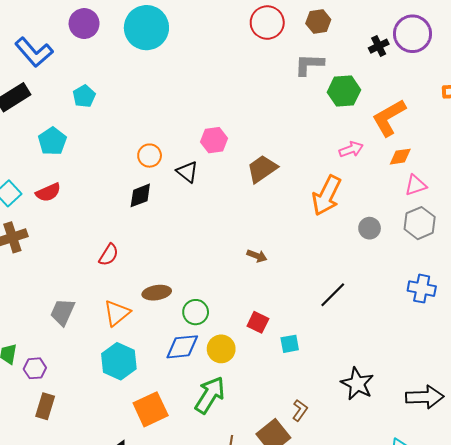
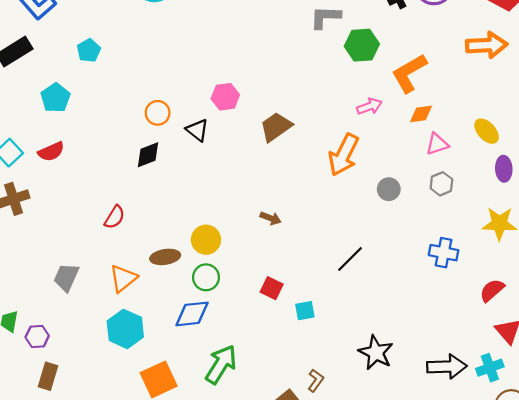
gray hexagon: (420, 223) -> (441, 184), size x0.7
yellow circle: (221, 349) -> (206, 240), moved

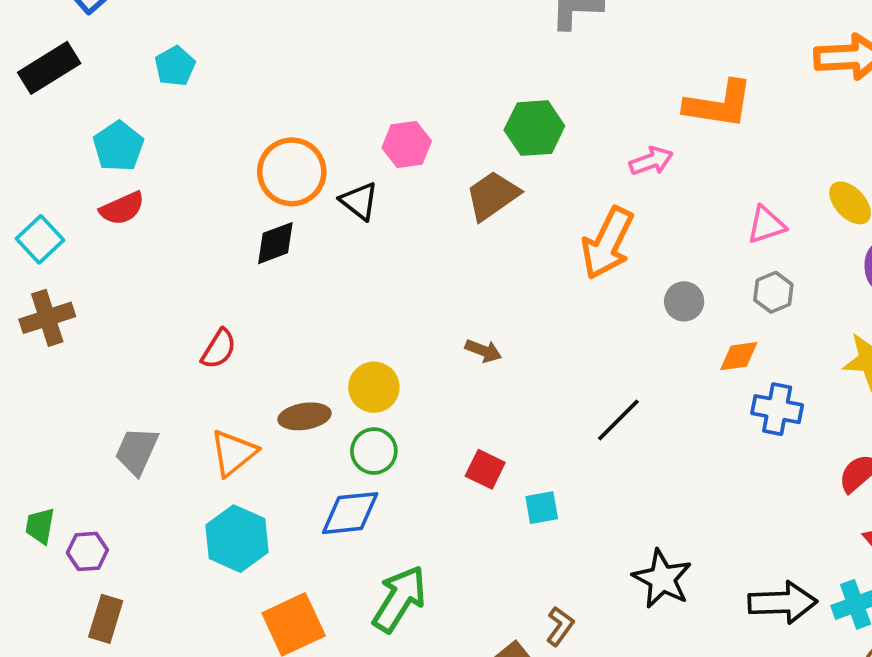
green hexagon: (362, 45) -> (534, 128), moved
orange L-shape: (409, 73) -> (719, 104), turned -141
orange circle: (158, 113) -> (292, 172), size x1.6
orange diamond: (421, 114) -> (739, 356), moved
red semicircle: (51, 152) -> (122, 208), moved

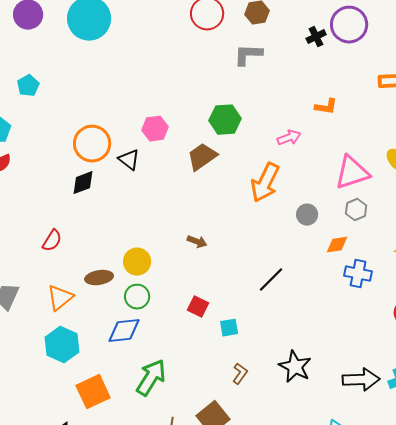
orange L-shape: (719, 104) -> (326, 107), size x0.6
pink triangle: (766, 225) -> (352, 173), size x1.6
brown L-shape: (560, 626) -> (240, 374), moved

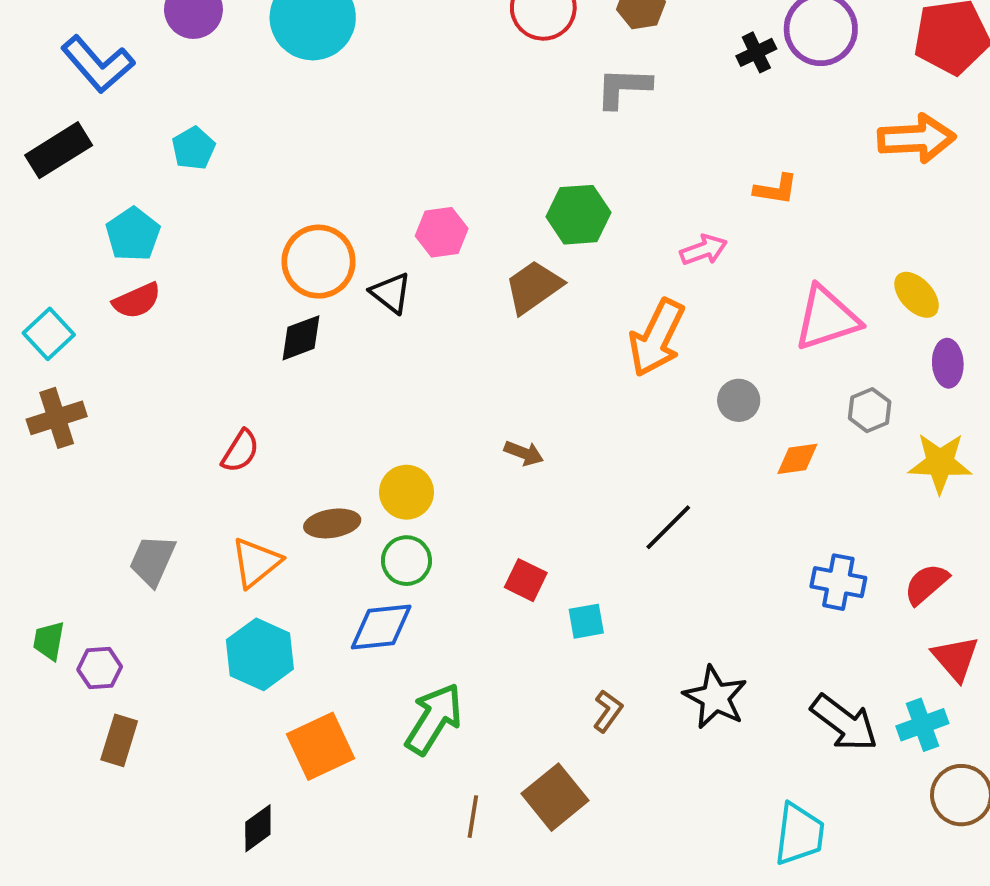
gray hexagon: (356, 210) -> (870, 410), moved
blue cross: (358, 274) -> (838, 582), moved
black arrow: (361, 380) -> (844, 723), turned 39

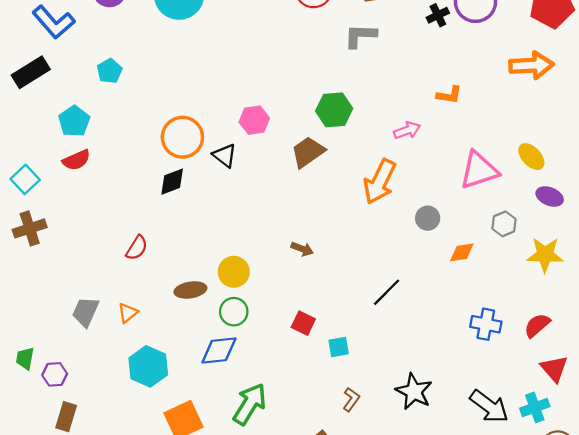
purple ellipse: (948, 363) -> (550, 196), turned -65
orange triangle: (256, 563) -> (128, 313), moved, size x0.7

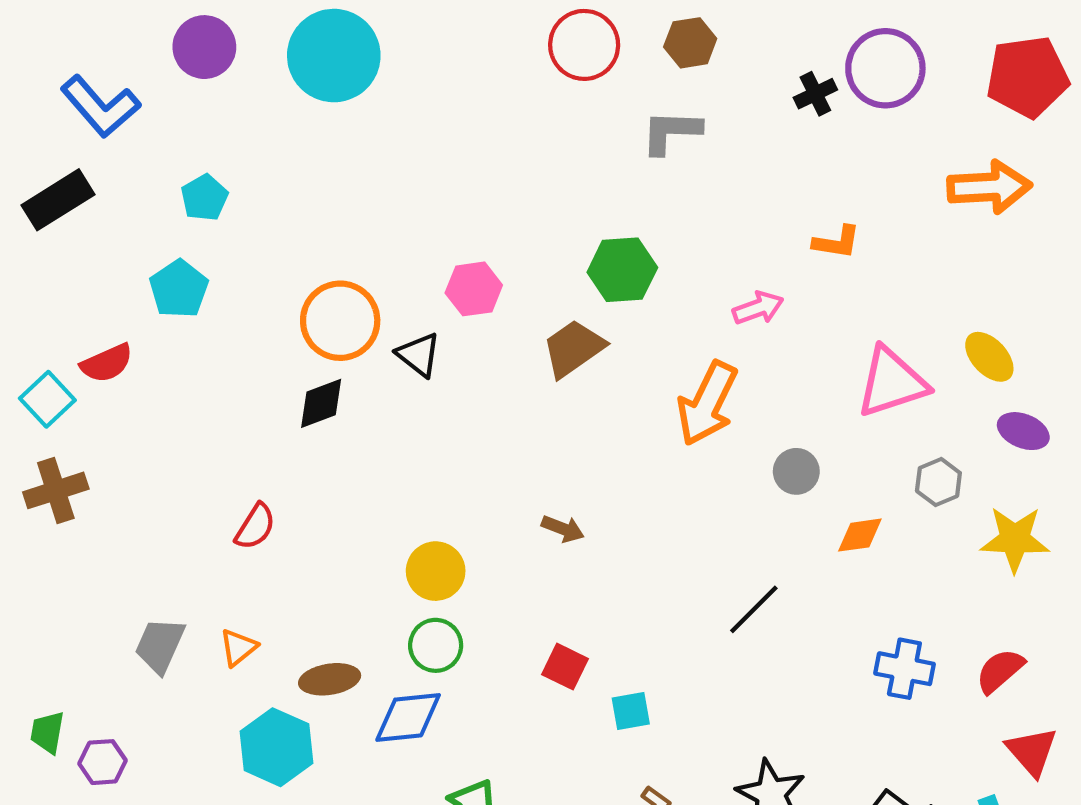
cyan pentagon: (74, 121) -> (179, 289), moved
red semicircle: (76, 160) -> (107, 363), moved
brown ellipse: (190, 290) -> (330, 679), moved
black line: (387, 292) -> (754, 609), moved

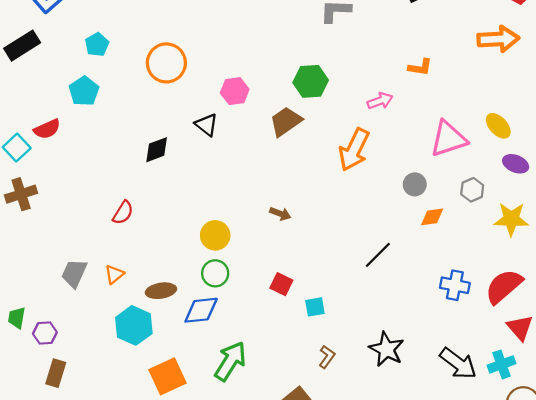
orange circle: (340, 321) -> (166, 63), moved
gray circle: (796, 471) -> (415, 184), moved
red semicircle: (1000, 671) -> (504, 286), size x1.5

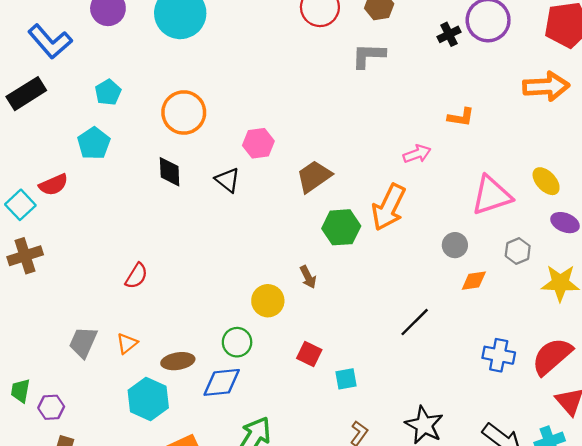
green hexagon: (311, 81) -> (341, 227), moved
black diamond: (157, 150) -> (170, 172), moved, turned -72
brown arrow: (280, 214) -> (308, 277), turned 42
yellow circle: (215, 235) -> (268, 301), moved

